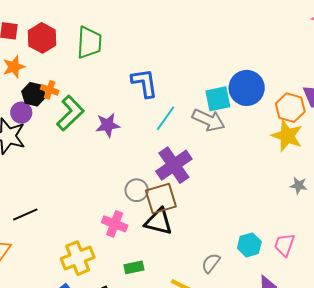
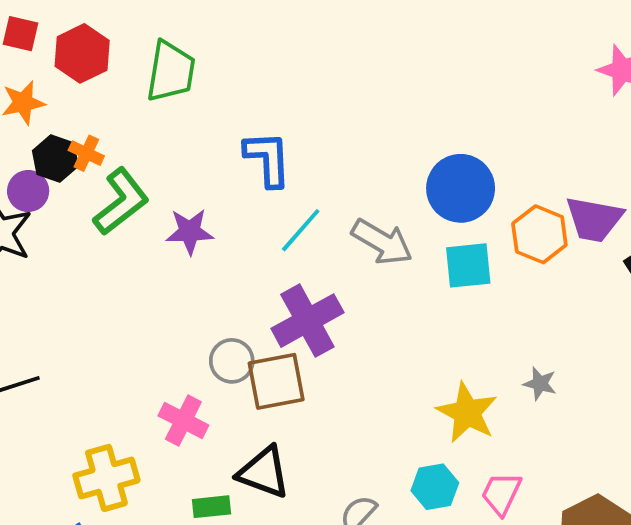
cyan square: (218, 99) -> (468, 265), moved
yellow star: (287, 136) -> (467, 413), moved
black triangle: (159, 222) -> (264, 472), moved

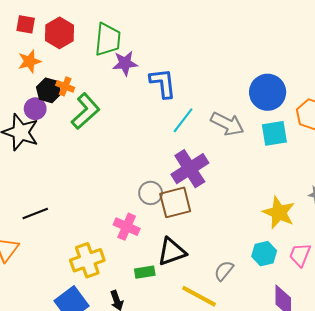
purple star: (190, 232) -> (125, 63), moved
black triangle: (264, 472) -> (172, 252), turned -36

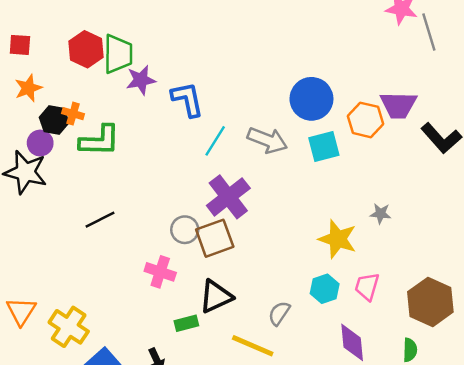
red hexagon: (59, 33) -> (86, 49), moved
green L-shape: (86, 111) -> (100, 141), turned 48
black line: (35, 214) -> (100, 220), moved
yellow cross: (87, 260) -> (69, 327), moved, turned -32

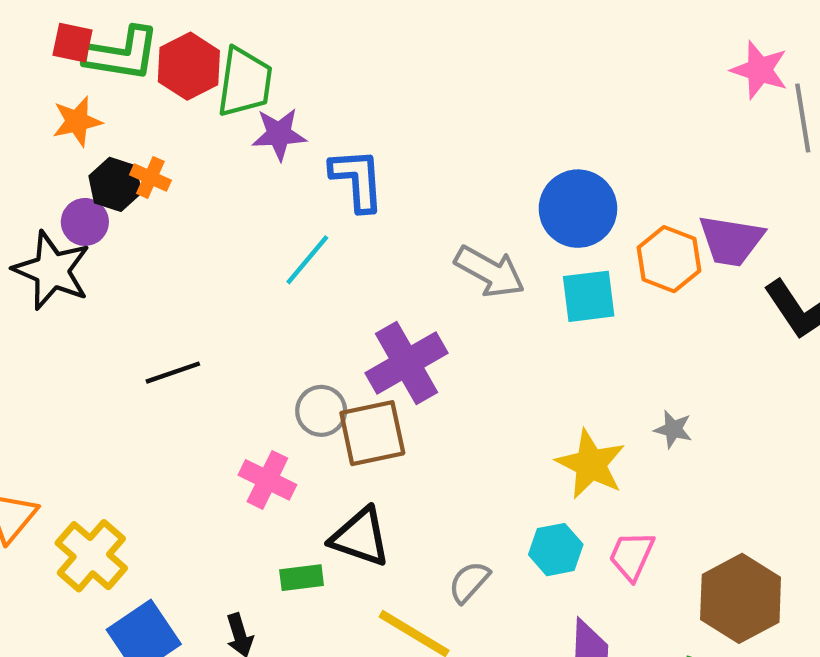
green L-shape: (100, 141) -> (122, 54), moved
cyan line: (215, 141) -> (307, 260), moved
black triangle: (216, 296) -> (360, 537), turned 36

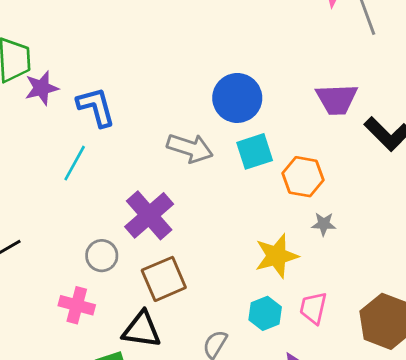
orange hexagon: (669, 259) -> (303, 177), moved
brown square: (372, 433) -> (164, 279), moved
yellow star: (591, 464) -> (276, 256), turned -30

